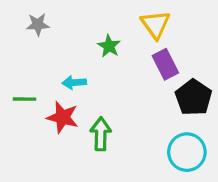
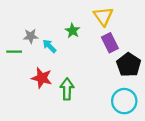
gray star: (38, 24) -> (31, 36), moved
cyan arrow: (74, 82) -> (49, 46), moved, turned 48
green line: (24, 99) -> (14, 52), moved

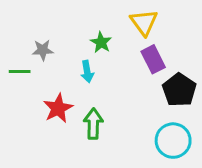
cyan arrow: (49, 46) -> (87, 72), moved, turned -144
red star: (42, 78) -> (58, 108), turned 30

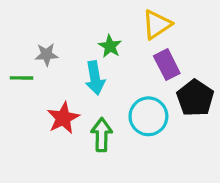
yellow triangle: (144, 22) -> (157, 24), turned 32
cyan arrow: (87, 72) -> (95, 78), size x1.4
cyan circle: (173, 141) -> (148, 116), moved

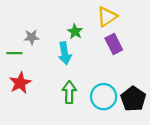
black pentagon: (195, 98) -> (133, 99), moved
cyan circle: (148, 116) -> (104, 97), moved
red star: (63, 118) -> (20, 83), moved

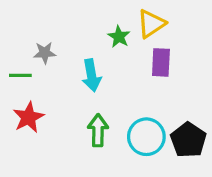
green star: (75, 32) -> (119, 37), moved
purple rectangle: (114, 44) -> (161, 62), turned 30

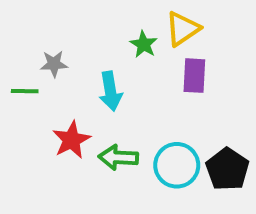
red star: (28, 117) -> (71, 140), moved
green arrow: (98, 130) -> (118, 157), turned -88

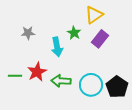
green star: (144, 44) -> (74, 33), moved
purple rectangle: (194, 76) -> (100, 39), turned 36
green line: (25, 91) -> (15, 76), moved

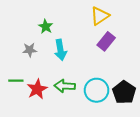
gray star: (28, 33) -> (30, 50), moved
green star: (74, 33) -> (46, 27), moved
red star: (37, 72) -> (37, 89), moved

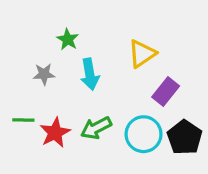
yellow triangle: (100, 16) -> (142, 54), moved
purple rectangle: (106, 41) -> (166, 92), moved
green arrow: (65, 86) -> (96, 128), turned -30

